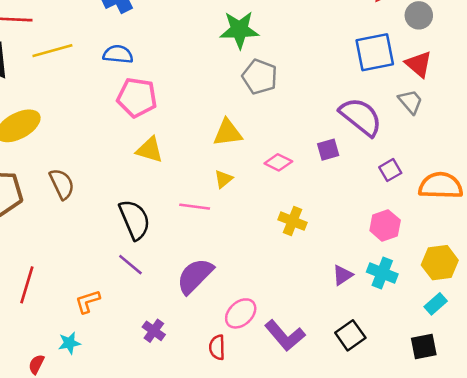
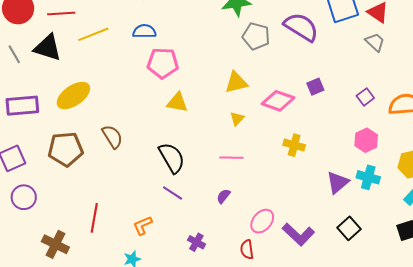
purple semicircle: (361, 117) -> (301, 27), moved
pink diamond: (278, 162) -> (278, 101), size x1.5
pink line: (195, 207) -> (231, 158), moved
purple triangle: (343, 275) -> (338, 182), size x1.4
purple semicircle: (195, 276) -> (223, 196), size x0.5

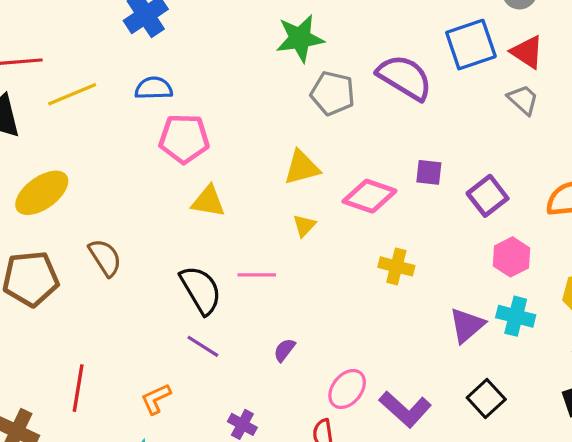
purple square: (315, 87) -> (429, 172), turned 30
purple square: (365, 97) -> (488, 196), moved, size x1.4
pink line: (231, 158) -> (257, 275), moved

